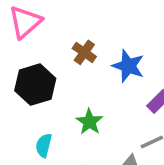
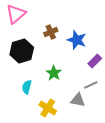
brown cross: (84, 52) -> (51, 32), turned 32

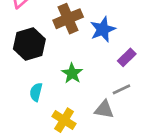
brown cross: (51, 32) -> (68, 19), size x1.5
blue star: (77, 40) -> (103, 29), turned 30

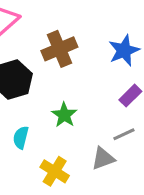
blue star: (103, 29) -> (124, 50), moved
gray triangle: (104, 109) -> (103, 158), turned -30

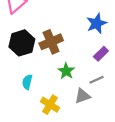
brown cross: (59, 49) -> (51, 42), moved
green star: (64, 115) -> (66, 71), moved

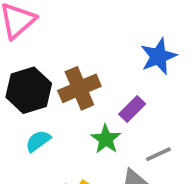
purple rectangle: (101, 54) -> (132, 109), moved
cyan semicircle: (27, 82) -> (38, 141), moved, turned 40

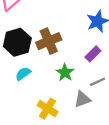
purple rectangle: (132, 109) -> (93, 54), moved

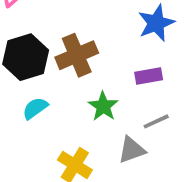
purple rectangle: (93, 54) -> (149, 76), turned 35

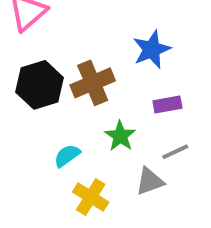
blue star: (156, 23) -> (152, 49), moved
cyan semicircle: (35, 108) -> (67, 156), moved

